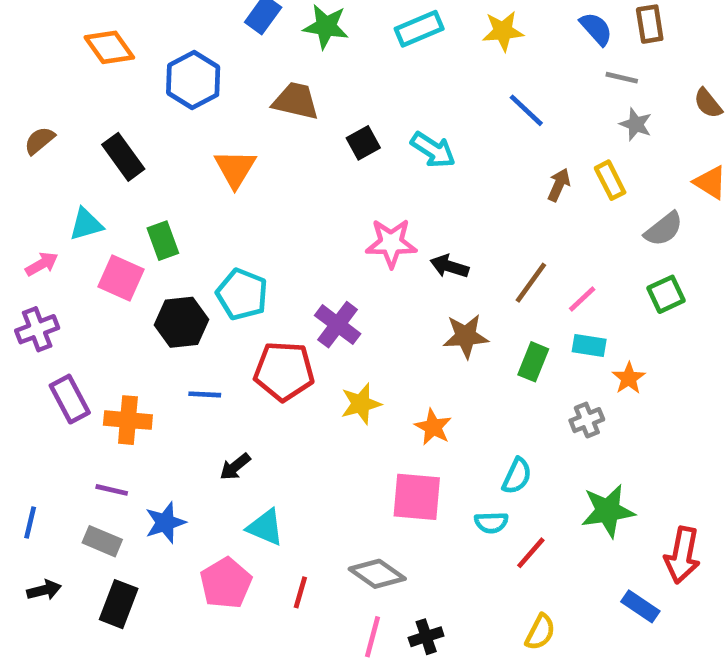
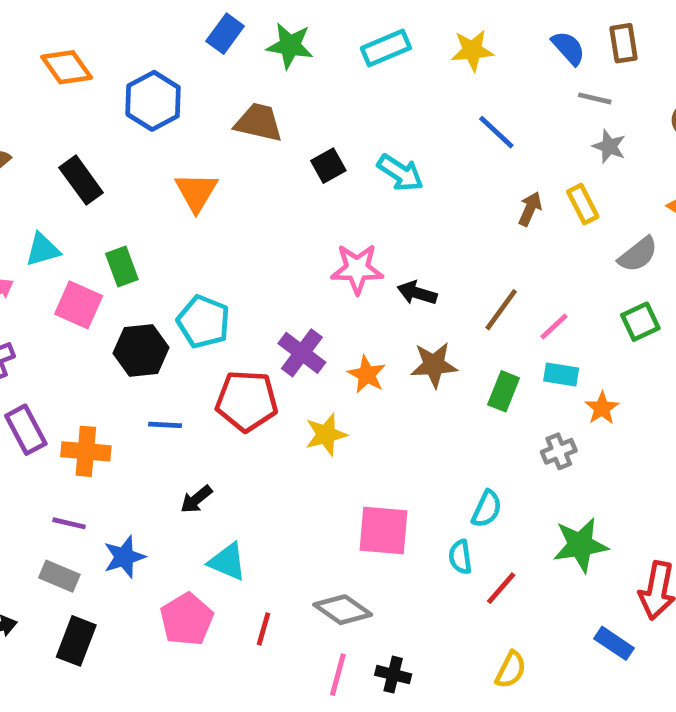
orange star: (433, 427) -> (367, 374), moved
cyan semicircle: (491, 523) -> (460, 557), turned 84
black cross: (426, 637) -> (393, 675), turned 32

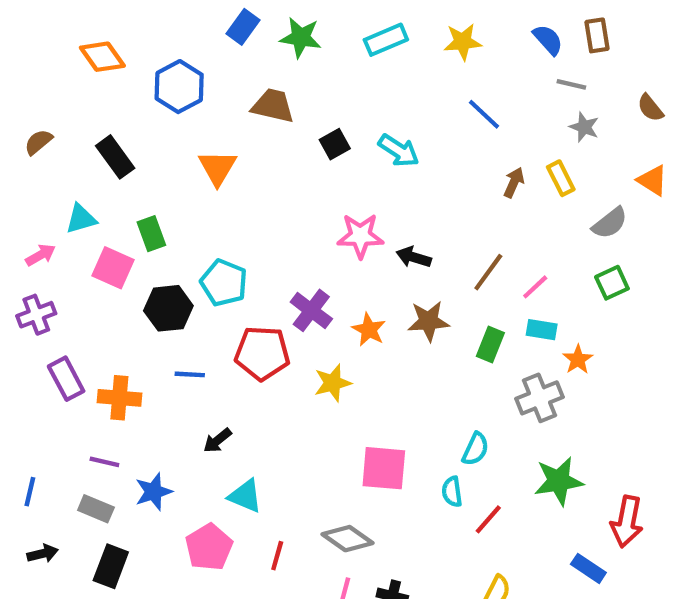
gray cross: (559, 451) -> (539, 398), size x1.5

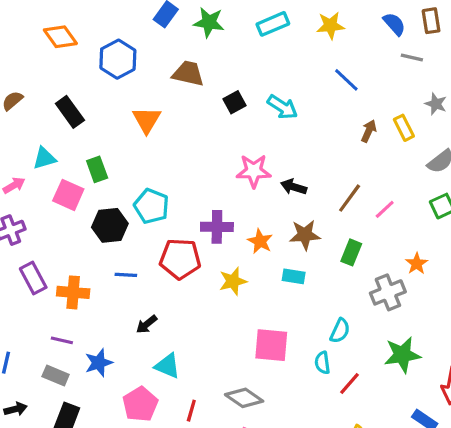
gray star: (584, 127) -> (436, 104), moved
purple cross: (311, 310) -> (217, 227), turned -36
cyan rectangle: (542, 330) -> (294, 276), moved

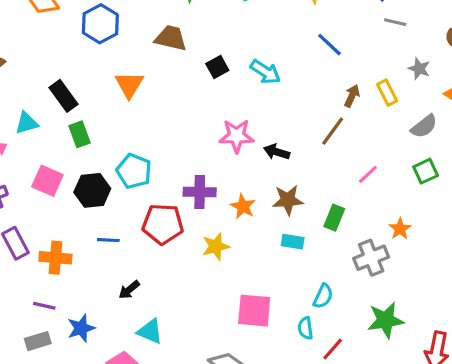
black rectangle: (70, 112) -> (63, 96), moved
pink square: (68, 195) -> (47, 181), moved
brown line: (350, 198) -> (333, 131), moved
cyan rectangle: (294, 276) -> (293, 242), moved
gray rectangle: (56, 375) -> (38, 341), turned -40

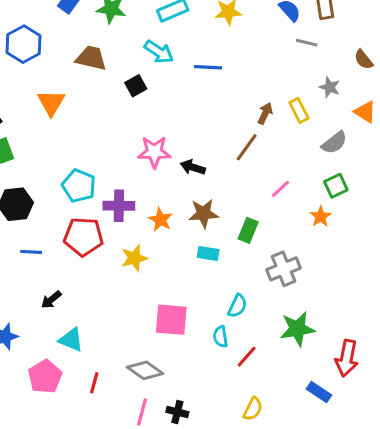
blue line: (329, 45) -> (208, 67), moved, turned -40
cyan arrow: (265, 72) -> (159, 52), moved
cyan pentagon: (134, 171) -> (79, 186), moved
orange star: (400, 229) -> (321, 217), moved

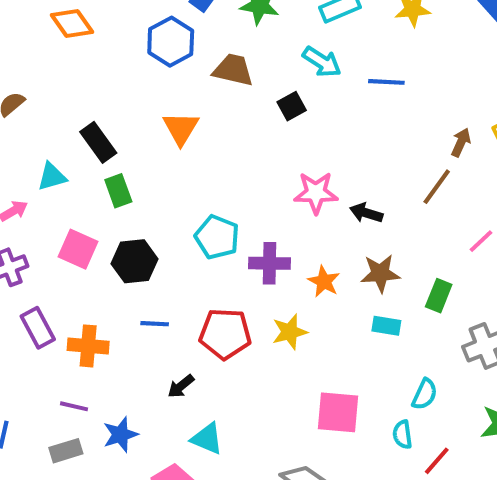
blue hexagon: (23, 44) -> (171, 42), moved
red pentagon: (83, 237) -> (225, 334), moved

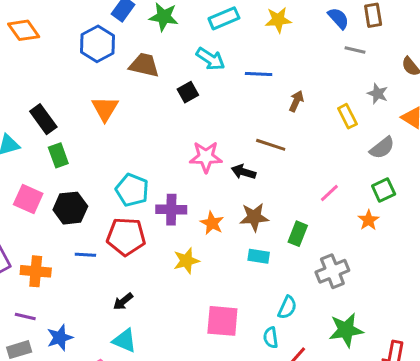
brown arrow: (461, 142) -> (296, 101), moved
brown line: (437, 187) -> (271, 145), moved, turned 72
red pentagon: (225, 334) -> (126, 237), moved
black arrow: (181, 386) -> (123, 301), moved

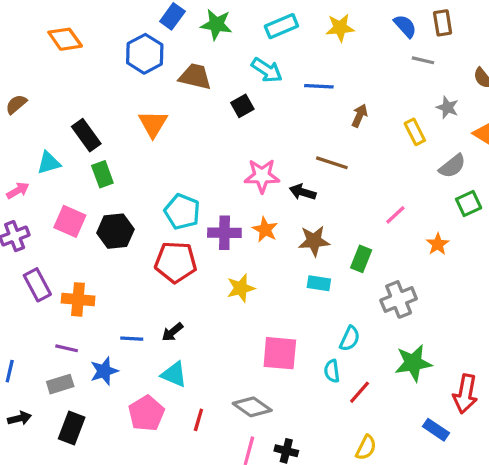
green square: (384, 190) -> (469, 203), moved
orange star: (212, 223) -> (265, 230), moved
blue line: (85, 255) -> (132, 339), moved

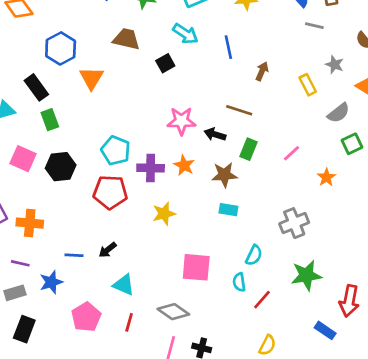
blue hexagon: (145, 54) -> (61, 48), moved
blue line: (319, 86) -> (228, 47), turned 75
green rectangle: (361, 259) -> (249, 149), moved
cyan triangle: (174, 374) -> (124, 285), moved

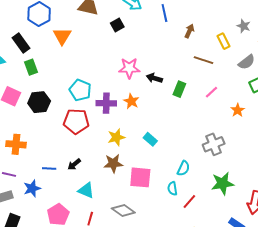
brown line: (239, 110) -> (204, 60), moved
brown star: (224, 175) -> (113, 163), moved
cyan rectangle: (228, 210) -> (150, 139), moved, turned 32

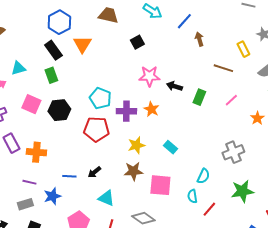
blue line: (164, 13) -> (184, 21), turned 54
black square: (117, 25) -> (137, 42), moved
brown arrow: (189, 31) -> (199, 39), moved, turned -40
black rectangle: (21, 43) -> (53, 50), moved

